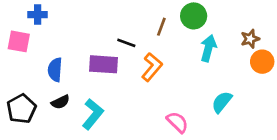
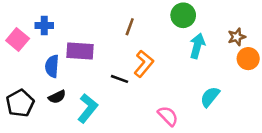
blue cross: (38, 15) -> (44, 25), moved
brown line: (161, 27) -> (130, 27), moved
pink square: (19, 41) -> (18, 39), turned 30
black line: (126, 43) -> (119, 79), moved
purple rectangle: (103, 64) -> (80, 51), moved

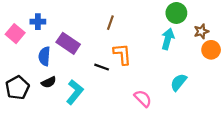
green circle: (183, 15) -> (176, 13), moved
purple rectangle: (80, 51) -> (68, 43), turned 30
orange L-shape: (144, 64) -> (122, 54), turned -45

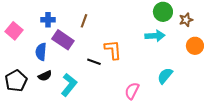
blue cross: (38, 22) -> (48, 20), moved
brown line: (110, 23) -> (84, 21), moved
brown star: (201, 31) -> (186, 20), moved
cyan arrow: (168, 39) -> (155, 36), turned 72
pink semicircle: (143, 98) -> (132, 91), turned -108

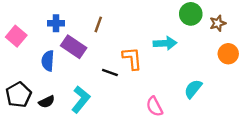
cyan arrow: (155, 36) -> (165, 43), moved
black semicircle: (45, 76) -> (47, 102), moved
pink semicircle: (132, 91) -> (154, 106), turned -54

